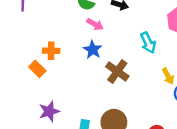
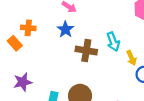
cyan arrow: (148, 43) -> (113, 42), moved
brown cross: (117, 71) -> (86, 51), turned -30

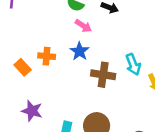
orange cross: (28, 28) -> (47, 56), moved
purple star: (23, 82) -> (32, 111), turned 30

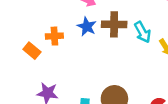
brown cross: (103, 75) -> (114, 24), moved

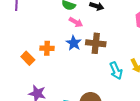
cyan arrow: (143, 32) -> (116, 71), moved

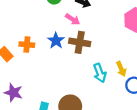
pink arrow: (76, 22) -> (73, 19), moved

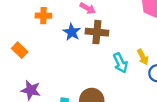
orange cross: (27, 45) -> (43, 16), moved

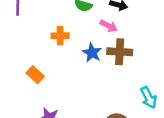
cyan arrow: (120, 63) -> (149, 98), moved

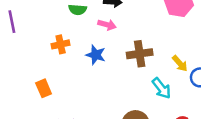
brown cross: (120, 52) -> (140, 54), moved
orange rectangle: (35, 75) -> (44, 88), turned 36

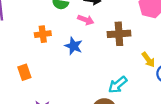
brown cross: (140, 54) -> (119, 34), moved
cyan arrow: (161, 88) -> (118, 85), moved, turned 84

